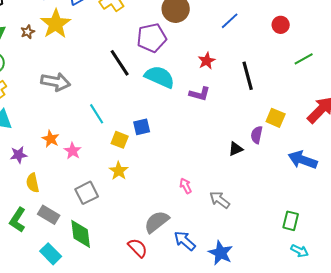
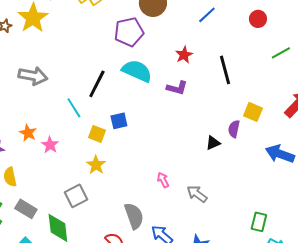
black line: (120, 63) -> (97, 84), moved, turned 60
gray square: (87, 193) -> (76, 196), moved
green rectangle: (291, 221) -> (259, 222), moved
gray semicircle: (157, 222) -> (134, 216), turned 108

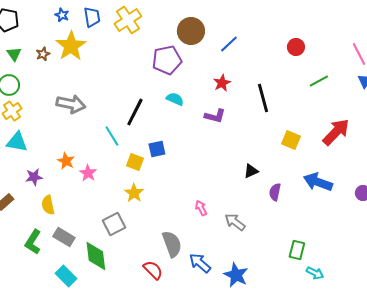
blue line: (207, 15) -> (229, 44), moved
cyan semicircle: (137, 71) -> (175, 99), size x0.6
purple semicircle: (234, 129) -> (275, 192), moved

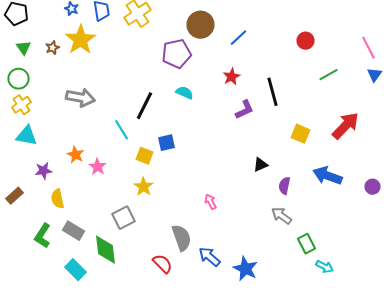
purple L-shape: (215, 116) -> (244, 110), moved, turned -40
gray arrow: (235, 222) -> (282, 216), moved
green rectangle: (297, 250) -> (306, 244), turned -42

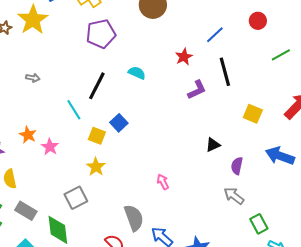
blue line: (238, 38) -> (215, 35), moved
purple pentagon: (176, 54) -> (101, 34), moved
gray arrow: (80, 98) -> (33, 78), size x0.5
blue square: (166, 143) -> (119, 123), turned -30

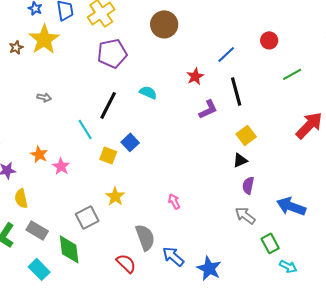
yellow square: (253, 114) -> (246, 135), moved, turned 30
black triangle: (213, 145) -> (240, 160), moved
blue arrow: (280, 156) -> (291, 206), moved
yellow star: (96, 167) -> (115, 196), moved

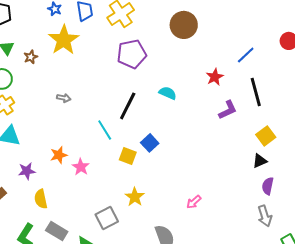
brown star: (16, 47) -> (31, 57), moved
orange star: (39, 154) -> (59, 155), turned 30
pink arrow: (174, 201) -> (194, 202), turned -105
gray arrow: (245, 215) -> (265, 216), turned -145

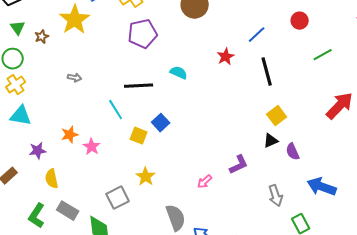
black line: (128, 106) -> (139, 86), turned 60
purple L-shape: (228, 110) -> (239, 165), moved
purple semicircle: (268, 186) -> (293, 152), moved, turned -36

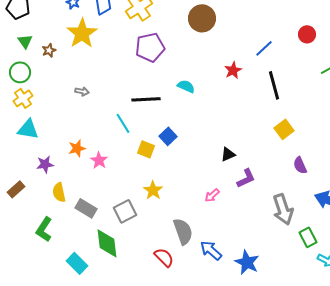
black triangle: (271, 141) -> (228, 154), moved
gray arrow: (276, 196) -> (283, 209), size x1.4
gray rectangle: (68, 211) -> (86, 208), moved

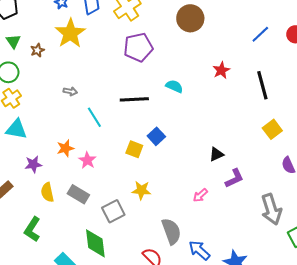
blue line: (264, 48) -> (260, 34), moved
cyan line: (123, 123) -> (94, 117), moved
yellow star: (153, 190) -> (141, 190), turned -30
gray rectangle: (86, 208) -> (78, 194), moved

